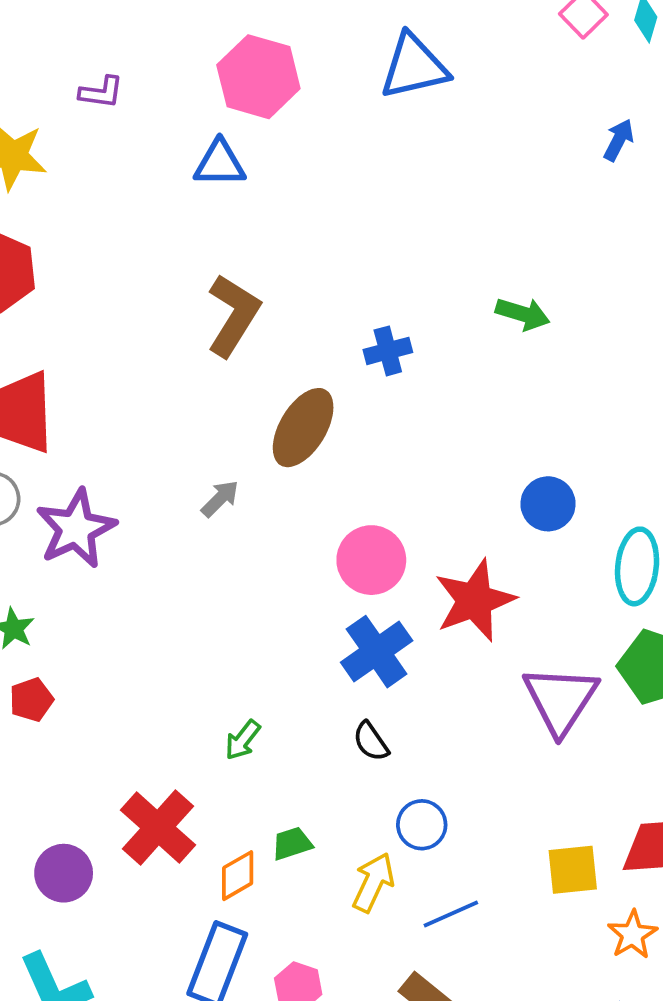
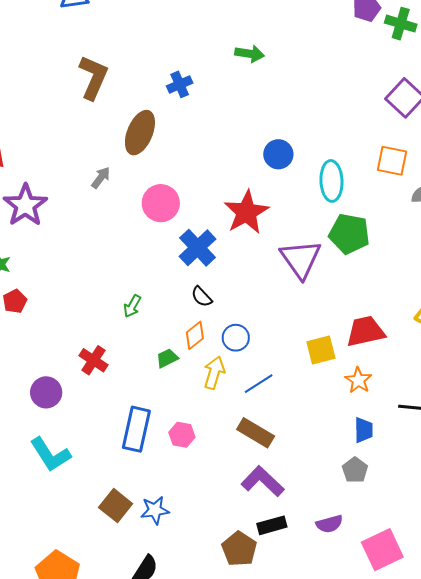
pink circle: (371, 560) -> (161, 203), moved
red cross: (158, 828) -> (94, 360), size x0.7
orange diamond: (238, 876) -> (195, 335), moved

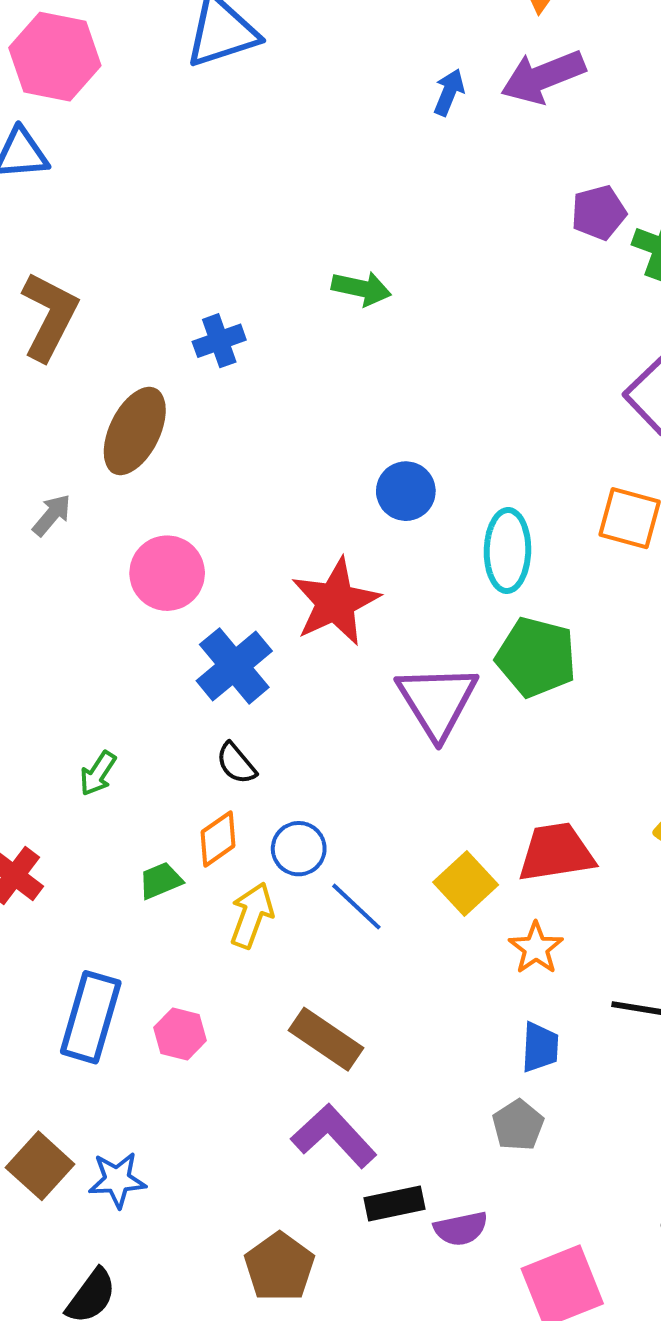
yellow square: (321, 350) -> (466, 883), turned -32
blue line: (259, 384) -> (356, 907), moved, turned 72
black rectangle: (272, 525) -> (395, 1203), moved

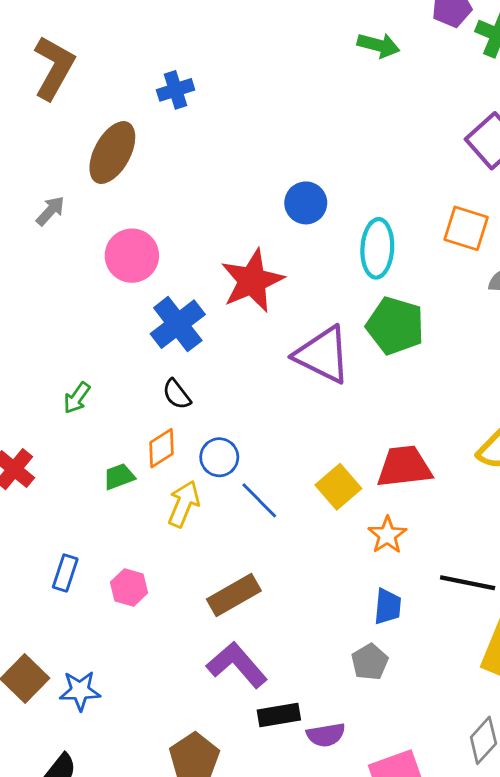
green arrow: (361, 288) -> (378, 45), moved
purple triangle: (437, 701) -> (323, 355), turned -34
blue rectangle: (91, 1017) -> (65, 573), size x0.6
brown rectangle: (326, 1039) -> (234, 595), turned -66

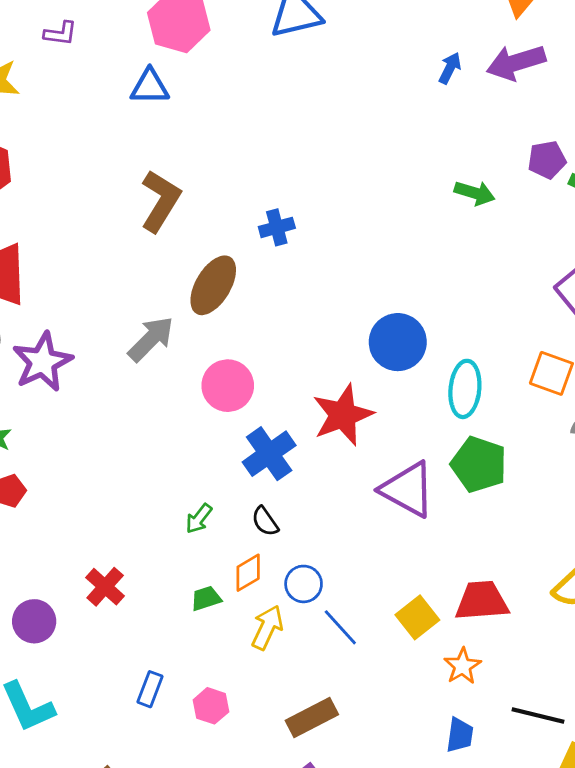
blue circle: (306, 203) -> (398, 342), size x1.4
gray arrow: (50, 211) -> (151, 339), size x1.6
green arrow: (77, 398) -> (199, 519), moved

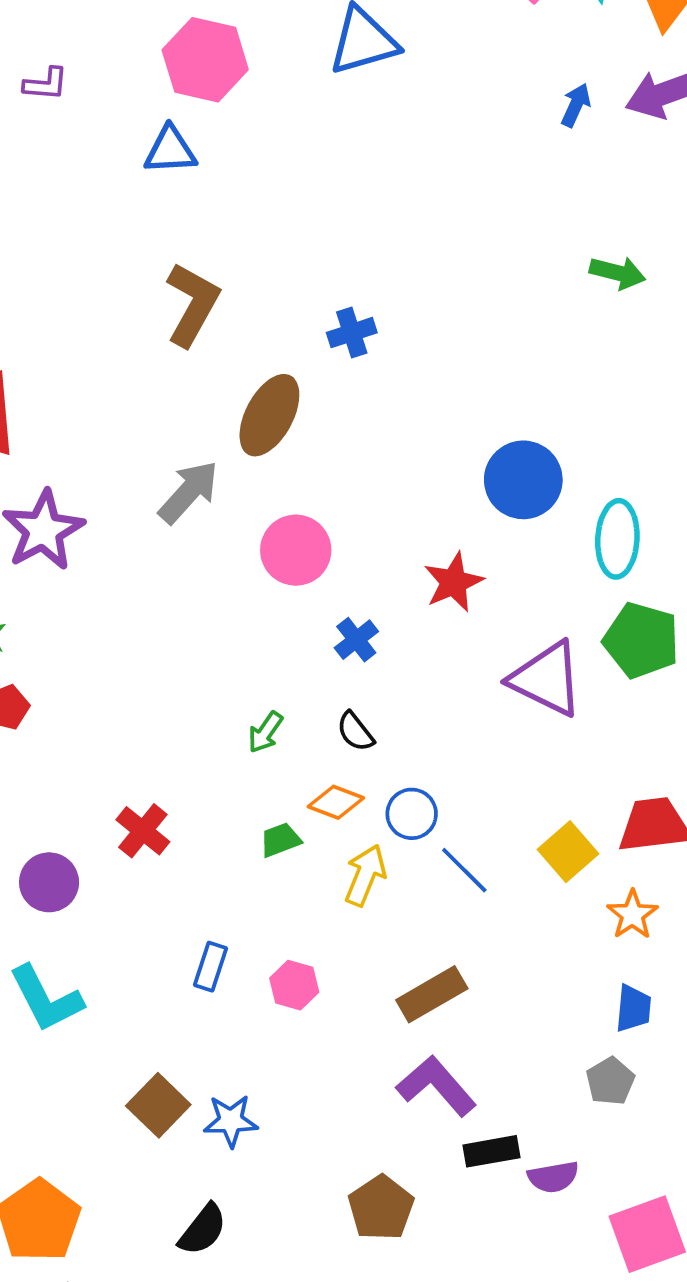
red star: (343, 415) -> (454, 582), size x0.7
blue cross: (269, 454) -> (356, 640), size x0.6
orange diamond: (248, 573) -> (336, 802), turned 54

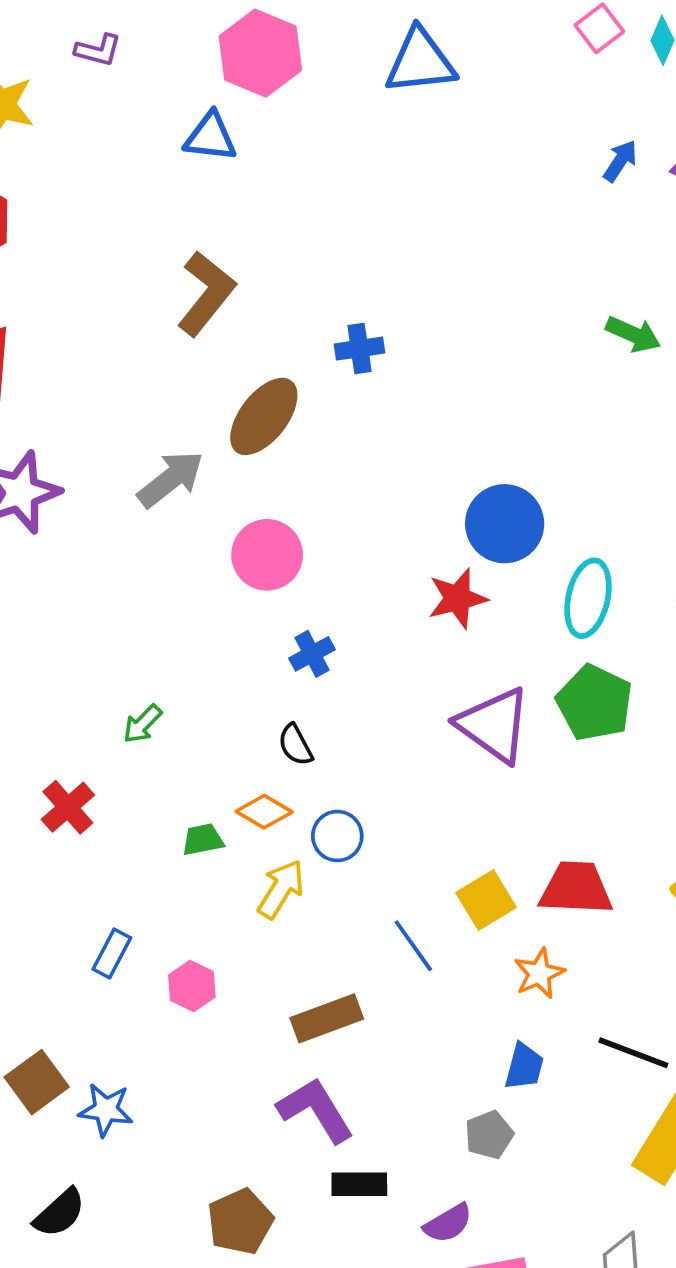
red star: (454, 582) -> (457, 598), moved
green arrow: (265, 732) -> (142, 724), moved
blue line: (464, 870) -> (413, 946), moved
purple semicircle: (553, 1177) -> (448, 1223), moved, turned -30

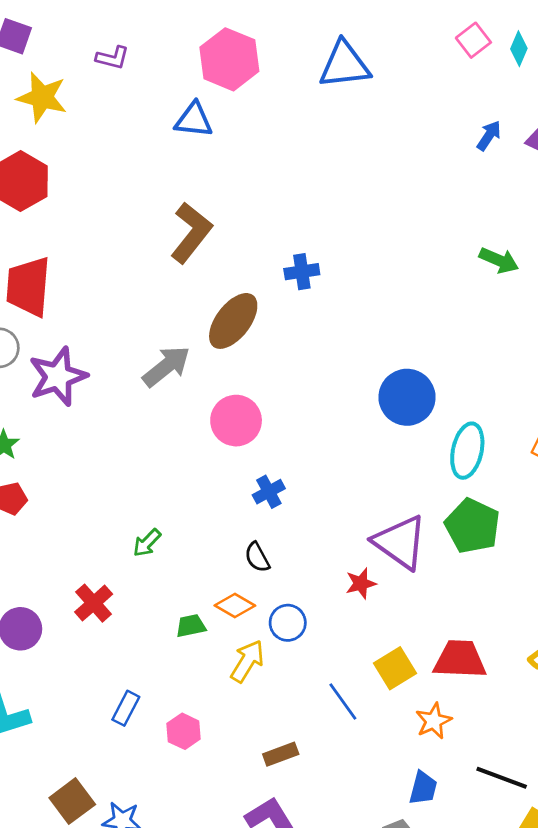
red star: (457, 598) -> (361, 583), moved, size x0.7
brown rectangle: (327, 1018) -> (281, 754), size x0.7

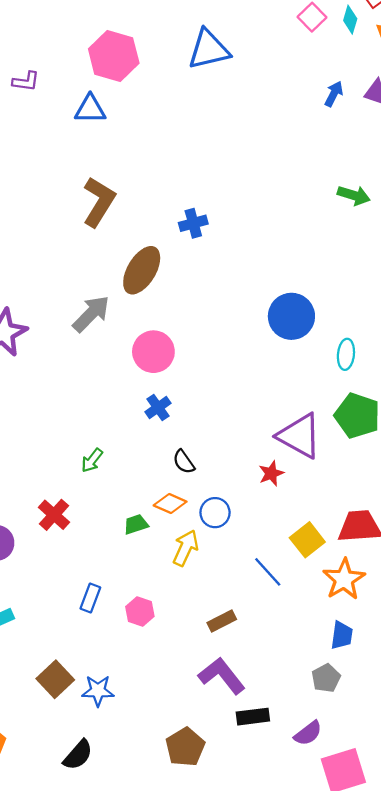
purple L-shape: (112, 58) -> (26, 81), moved
cyan ellipse: (467, 451) -> (346, 354), size x0.7
blue cross: (269, 492) -> (158, 408), moved
orange star: (434, 721) -> (344, 579), size x1.4

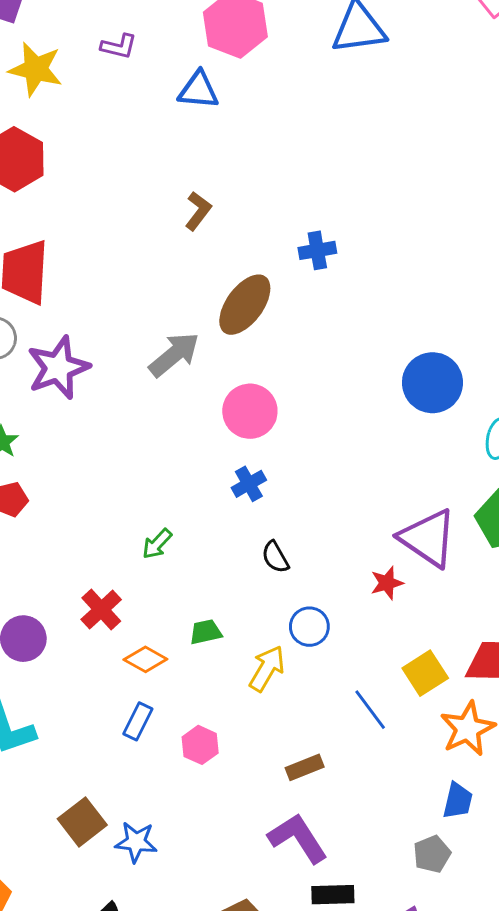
brown L-shape: (99, 202) -> (198, 211), size x0.6
orange diamond: (170, 503) -> (145, 659), moved

